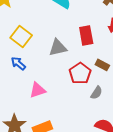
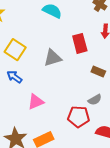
red pentagon: (80, 73) -> (79, 117), moved, turned -30
gray semicircle: (96, 93) -> (95, 100), turned 32

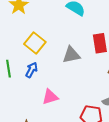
blue arrow: (14, 77) -> (32, 70), turned 77

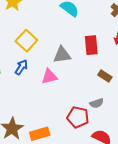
pink triangle: (50, 97) -> (49, 77), moved

